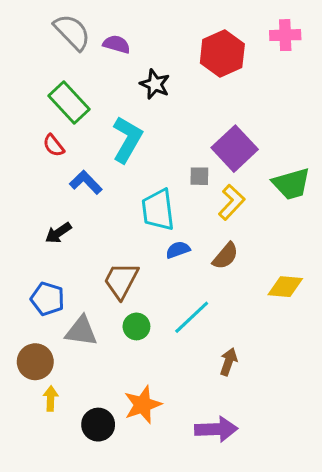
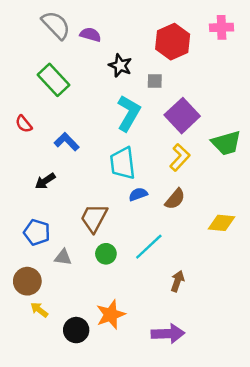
cyan L-shape: (127, 139) -> (129, 113), moved
red semicircle: (54, 146) -> (24, 124), moved
gray square: (199, 176) -> (155, 81), moved
gray triangle: (81, 331) -> (63, 257), size x0.7
yellow arrow: (51, 399) -> (39, 310), turned -54

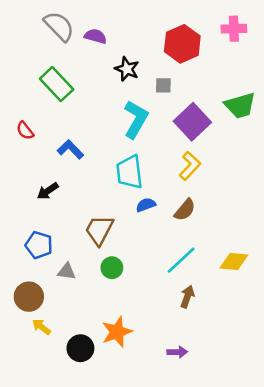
green trapezoid: (226, 143) -> (240, 105), moved
yellow diamond: (222, 223) -> (234, 261), moved
cyan line: (149, 247) -> (181, 260), moved
purple arrow: (168, 334) -> (177, 352), size x0.6

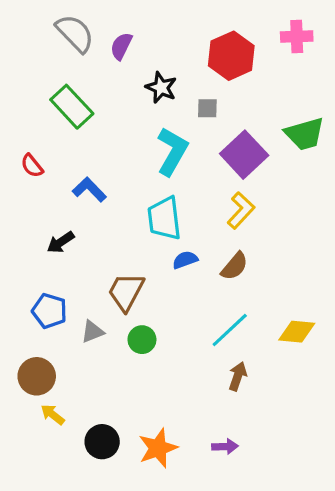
purple semicircle: (96, 36) -> (121, 46), turned -80
gray triangle: (67, 271) -> (93, 332), moved, turned -30
orange star: (117, 332) -> (158, 448), moved

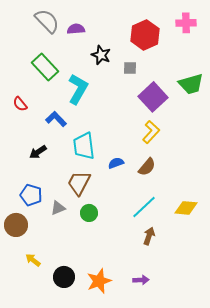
purple semicircle: (121, 46) -> (76, 29), turned 60
cyan L-shape: (172, 151) -> (78, 89), moved
cyan trapezoid: (164, 218) -> (84, 146), moved
brown circle: (37, 376) -> (16, 225), moved

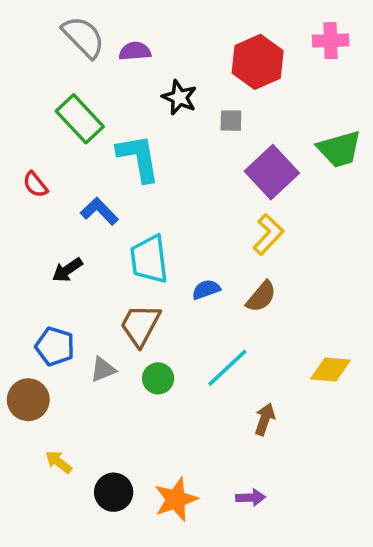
cyan L-shape: (78, 89) -> (138, 158), turned -40
cyan line: (144, 207) -> (227, 368), moved

